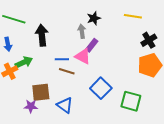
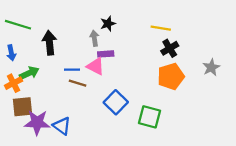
yellow line: (133, 16) -> (161, 28), moved
purple rectangle: (92, 45) -> (106, 54), turned 48
brown square: (41, 92) -> (22, 107), moved
blue triangle: (65, 105) -> (62, 126), moved
purple star: (31, 106) -> (37, 122), size x1.6

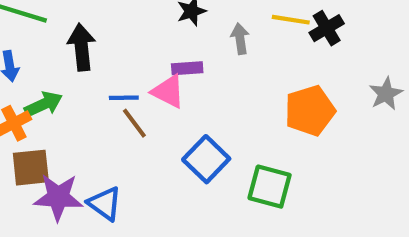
gray arrow: (94, 38) -> (240, 39), moved
black cross: (170, 48) -> (327, 28), moved
brown line: (78, 83) -> (134, 123), turned 36

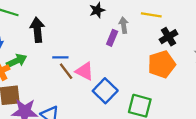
black cross: (327, 28) -> (168, 37), moved
purple rectangle: (187, 68) -> (112, 38), moved, turned -63
pink triangle: (168, 92) -> (85, 71), moved

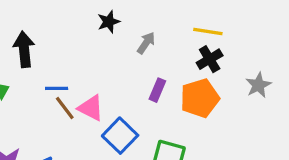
yellow line: (151, 15) -> (208, 31), moved
gray arrow: (124, 25) -> (146, 43), turned 42
purple rectangle: (112, 38) -> (157, 90), moved

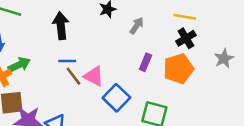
black arrow: (24, 49) -> (61, 26), moved

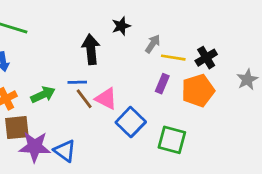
yellow line: (185, 17) -> (173, 58), moved
black arrow: (61, 26) -> (91, 49), moved
green arrow: (19, 65) -> (43, 95), moved

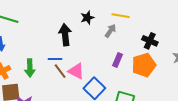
yellow line: (173, 58) -> (121, 16), moved
black cross: (206, 58) -> (150, 41), turned -35
green arrow: (43, 95) -> (30, 68), turned 114

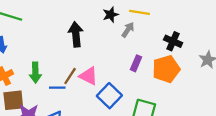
black star: (87, 18) -> (111, 15), moved
blue line: (55, 59) -> (57, 88), moved
brown line: (60, 71) -> (70, 76), turned 70

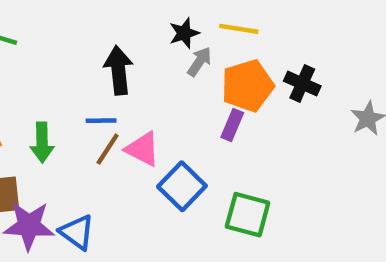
gray arrow: (128, 30) -> (199, 62), moved
orange pentagon: (166, 69) -> (248, 86), moved
blue line: (57, 88) -> (101, 121), moved

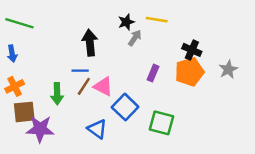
orange pentagon: (248, 86) -> (189, 72), moved
green arrow: (42, 143) -> (57, 94), moved
blue triangle: (77, 232) -> (97, 129), moved

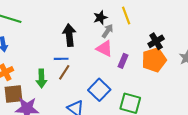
yellow line: (157, 20) -> (126, 15), turned 60
black cross: (192, 50) -> (156, 41), turned 35
pink triangle: (103, 86) -> (104, 49), moved

